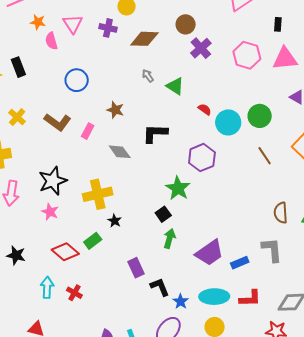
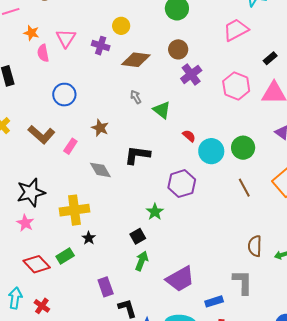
black rectangle: (278, 24) -> (270, 58), turned 40
green star: (178, 188) -> (155, 212), size x0.7
blue rectangle: (240, 263) -> (214, 301), moved

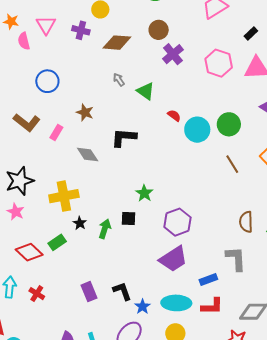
purple hexagon: (182, 184) -> (177, 222), moved
black square: (138, 236) -> (129, 219), turned 35
green arrow: (142, 261) -> (105, 229), moved
purple rectangle: (106, 287) -> (89, 292), moved

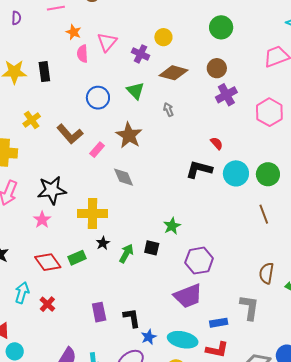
green triangle: (146, 91) -> (135, 91), moved
brown star: (85, 112) -> (129, 135), size x1.5
red semicircle: (174, 116) -> (217, 143), moved
black L-shape: (124, 138) -> (199, 169), moved

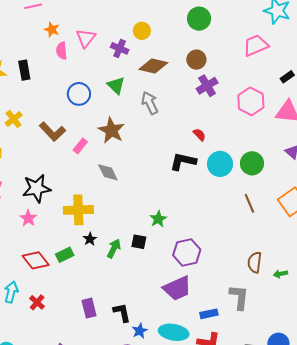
gray arrow: (168, 110) -> (150, 103), size x1.6

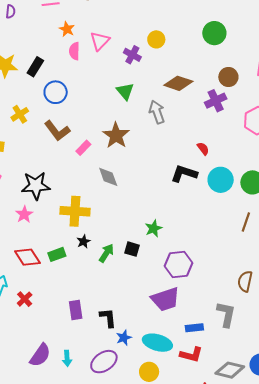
brown circle: (196, 60) -> (228, 77), moved
brown diamond: (153, 66) -> (178, 83), moved
black rectangle: (24, 70) -> (35, 67), turned 36
blue circle: (79, 94) -> (56, 92), moved
brown line: (249, 203) -> (246, 222), turned 36

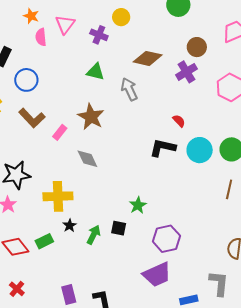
green triangle: (125, 91) -> (95, 72), turned -30

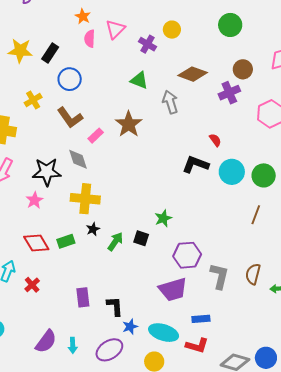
gray diamond: (87, 159) -> (78, 159), moved
gray L-shape: (219, 283) -> (219, 276), moved

